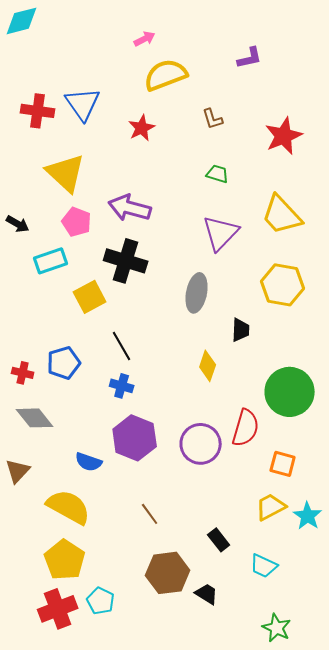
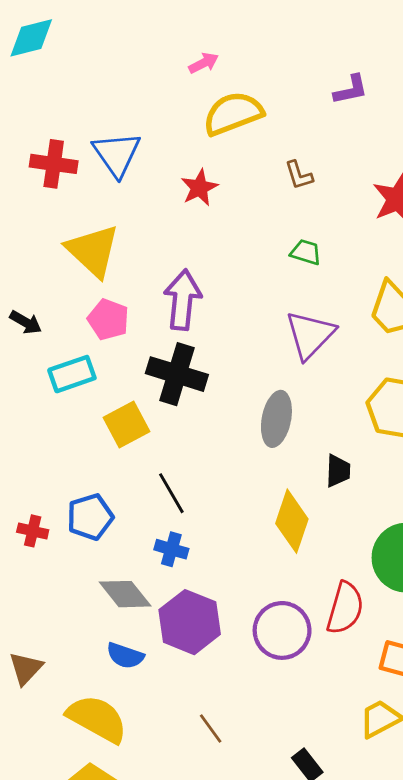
purple arrow: (130, 208) -> (183, 300), turned 81
yellow diamond: (208, 366) -> (292, 521), size x1.4
gray diamond: (35, 418) -> (125, 594), moved

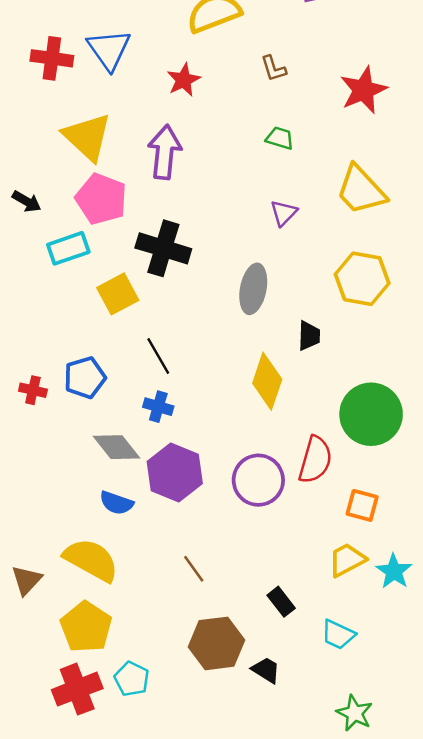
purple arrow: (183, 300) -> (165, 152), moved
pink pentagon: (108, 319) -> (101, 199), size x1.4
purple triangle: (310, 335) -> (284, 213), size x0.6
brown triangle: (26, 668) -> (27, 580), moved

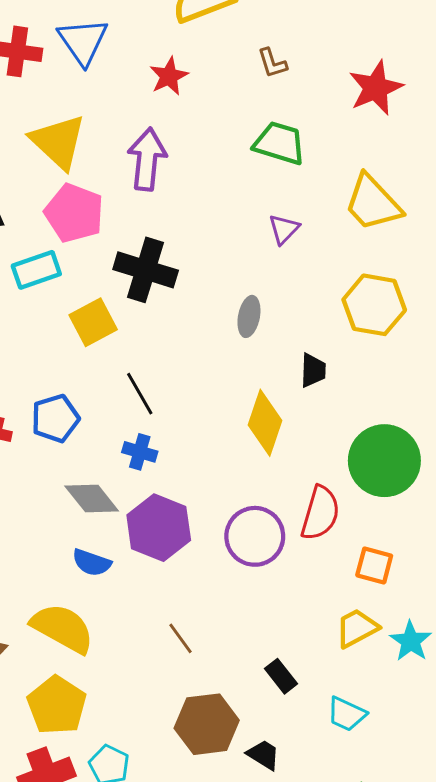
green trapezoid: (280, 138) -> (280, 143), size x1.6
gray ellipse: (253, 289) -> (249, 316), size x0.7

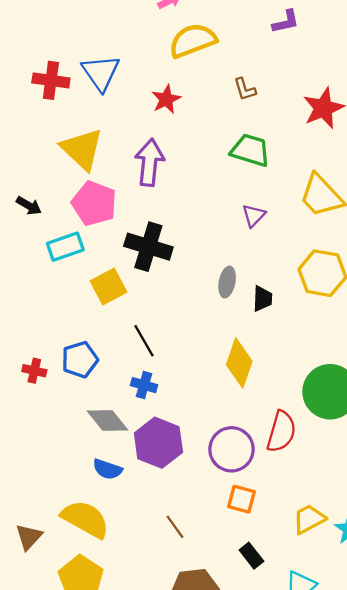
black trapezoid: (313, 370) -> (263, 299), moved
orange square: (374, 565) -> (241, 499), moved

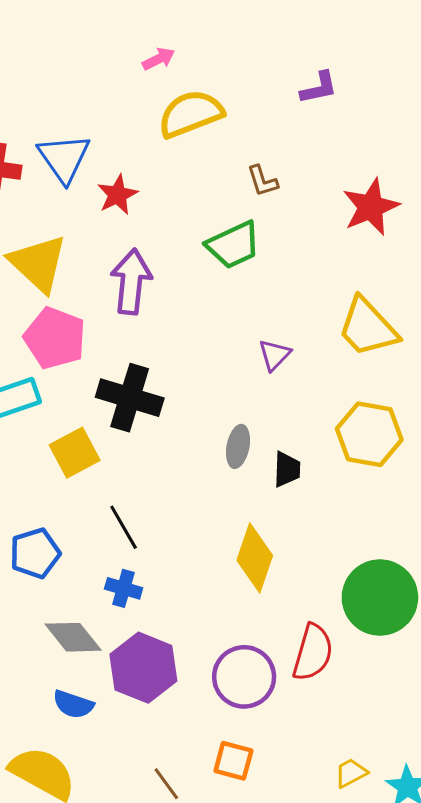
red star: (166, 99) -> (117, 195), moved
green trapezoid: (250, 150) -> (233, 245), moved, turned 138
orange square: (241, 499) -> (233, 761), moved
yellow trapezoid: (309, 519) -> (351, 773), size x0.7

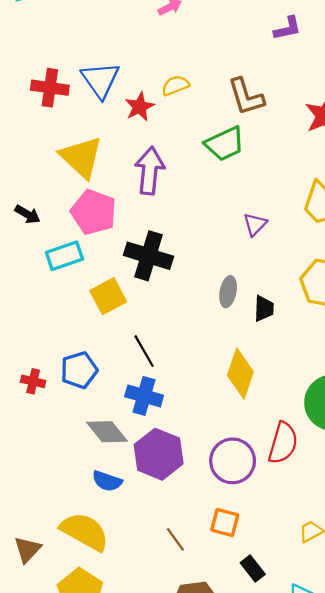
yellow semicircle: (191, 114) -> (175, 85), moved, size x0.6
brown L-shape: (262, 181) -> (246, 97), size x1.6
blue cross: (124, 588) -> (144, 396), size x1.4

